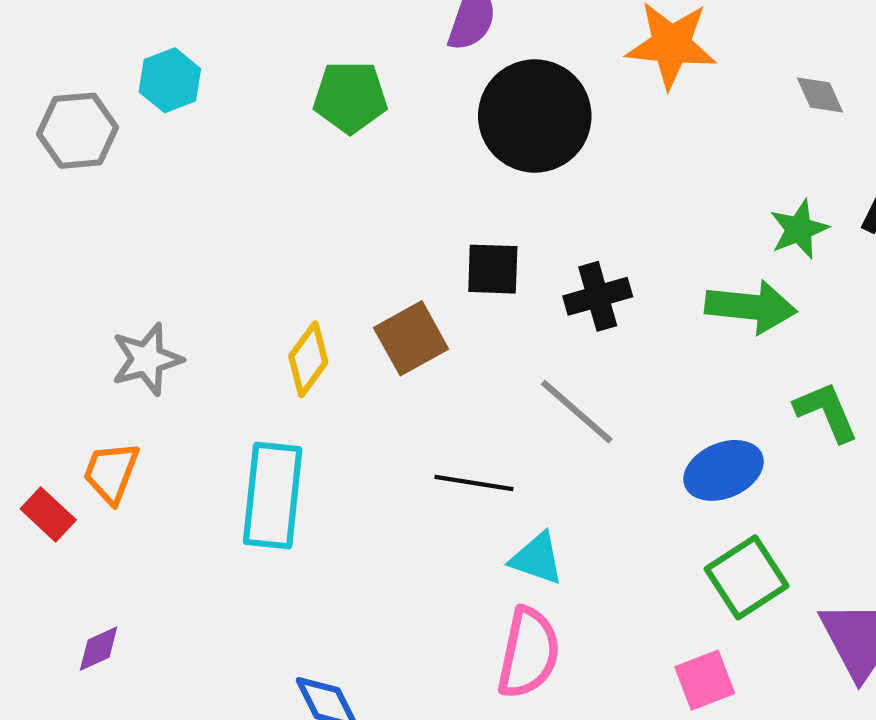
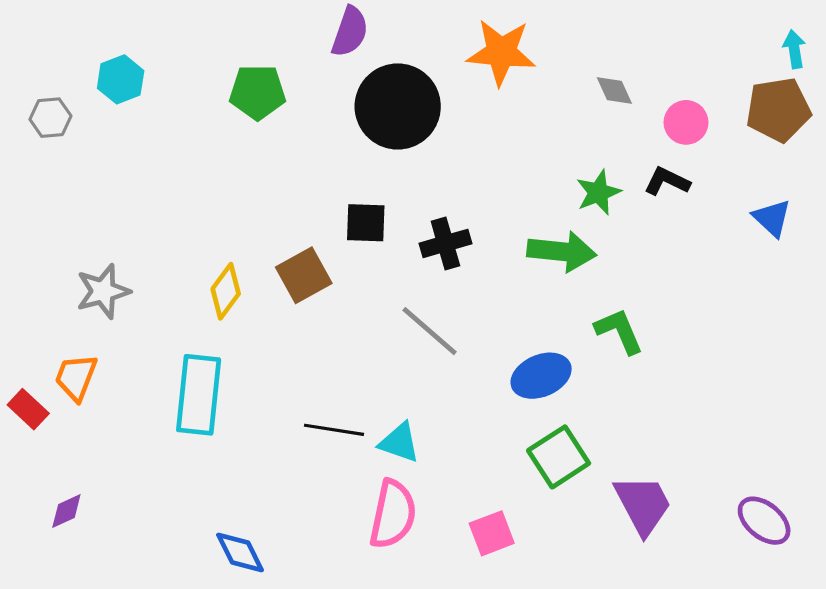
gray hexagon: (78, 131) -> (50, 118), size x0.7
black line: (474, 483) -> (334, 430), moved
pink square: (705, 680) -> (492, 533), moved

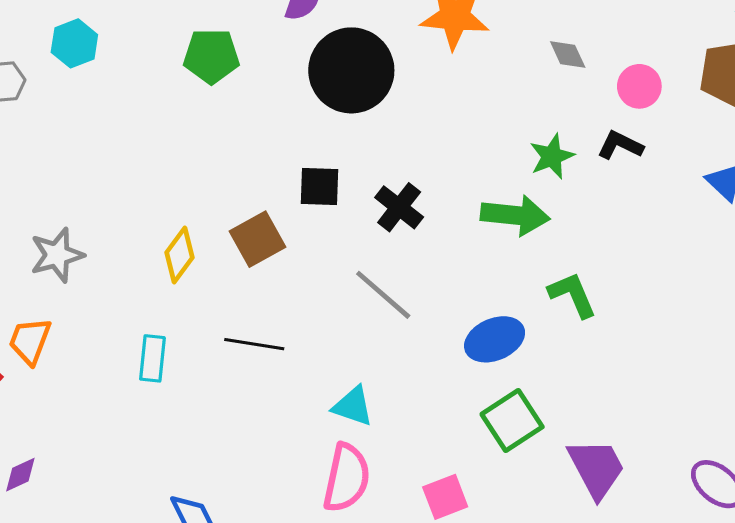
black cross: (445, 243) -> (399, 207), turned -36
cyan rectangle: (199, 395) -> (152, 358), size x0.6
black line: (334, 430) -> (254, 344), moved

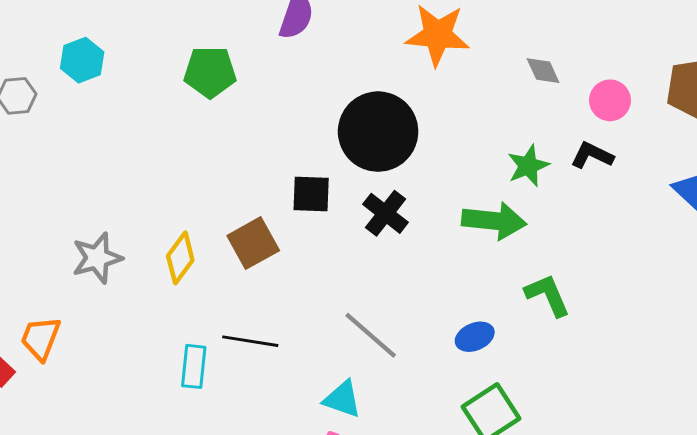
black circle: (351, 70) -> (378, 132), moved
gray star: (57, 255) -> (97, 258), moved
gray line: (383, 295) -> (371, 335), moved
blue ellipse: (495, 339) -> (475, 337), size x0.7
cyan rectangle: (152, 358) -> (194, 366), moved

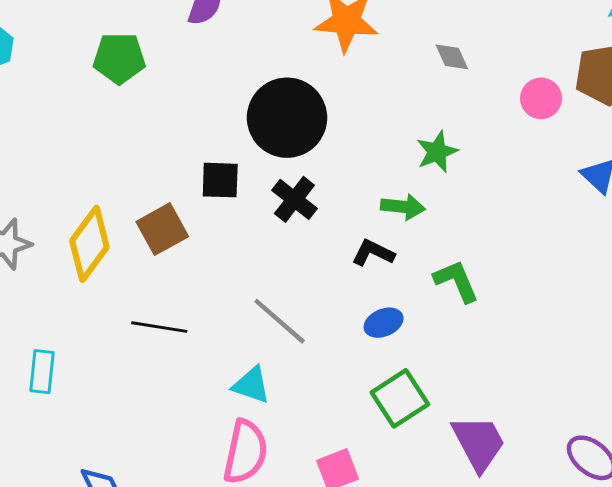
pink circle: (610, 100) -> (541, 98), moved
black L-shape: (592, 155) -> (373, 253), moved
green arrow: (494, 221) -> (403, 207), size x0.7
yellow diamond: (180, 258) -> (89, 244), size x1.4
cyan rectangle: (194, 366) -> (42, 372), moved

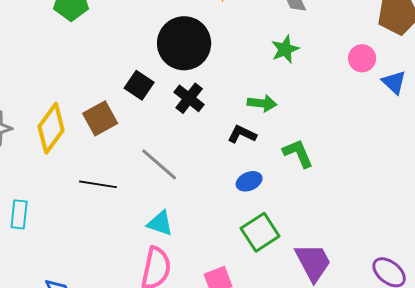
pink circle: (541, 98) -> (362, 58), moved
green star: (437, 152) -> (285, 49), moved
black square: (220, 180) -> (139, 85), turned 32
gray line: (280, 321) -> (159, 164), moved

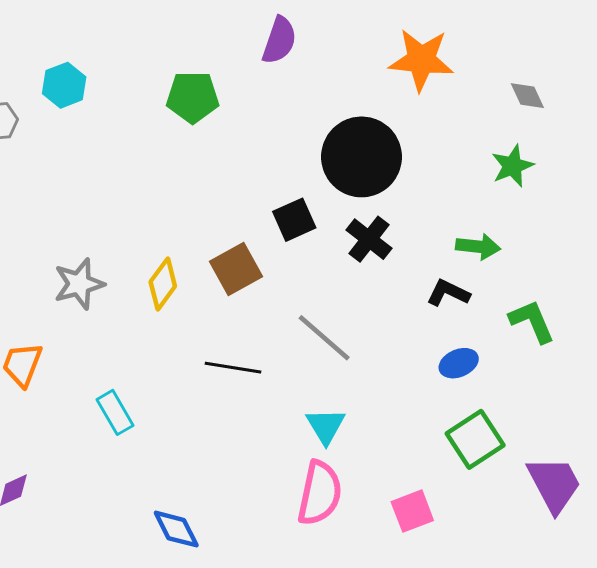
black square: (139, 85) -> (294, 220), turned 32
yellow diamond: (51, 128) -> (163, 284), size x0.7
cyan rectangle: (19, 214) -> (115, 412), turned -36
cyan triangle: (160, 223) -> (326, 426), turned 40

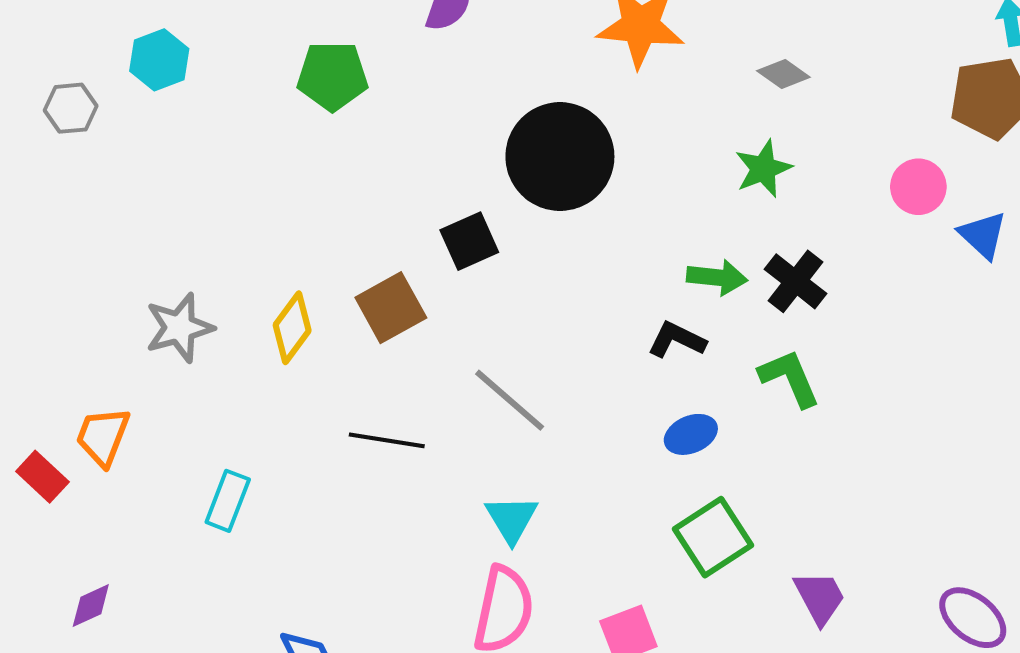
gray diamond: (527, 96) -> (783, 74), turned -30
black cross: (369, 239) -> (796, 281), moved
cyan rectangle: (115, 412) -> (228, 501), turned 51
purple trapezoid: (554, 484) -> (820, 598), size x0.7

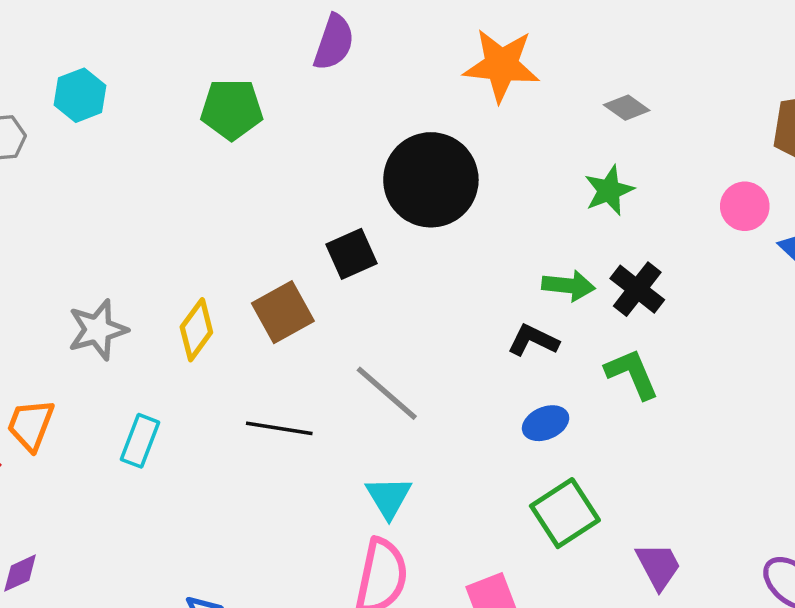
cyan rectangle: (228, 501) -> (140, 441), moved

